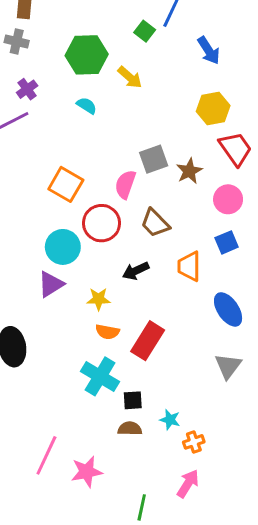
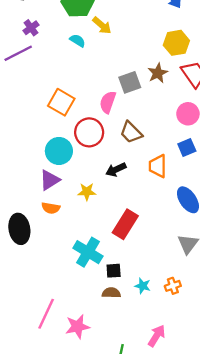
yellow arrow: (130, 77) -> (102, 25), moved
brown star: (189, 171) -> (158, 73), moved
orange semicircle: (107, 332) -> (51, 208), moved
orange cross: (194, 442) -> (173, 286), moved

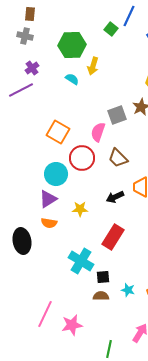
yellow arrow: (102, 25) -> (93, 66), turned 66
black arrow: (116, 170) -> (115, 197), moved

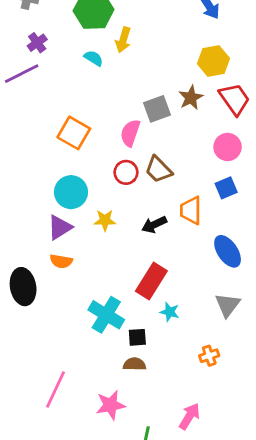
red circle: (82, 158) -> (126, 172), moved, size x0.7
yellow star: (80, 209) -> (105, 220), moved
cyan star: (128, 290) -> (170, 312), moved
pink star: (72, 325) -> (110, 405), moved

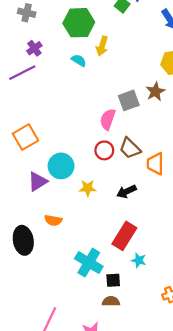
orange square: (74, 133) -> (25, 137), moved, turned 30
orange trapezoid: (191, 210) -> (155, 164), moved
purple triangle: (60, 227) -> (38, 181), moved

